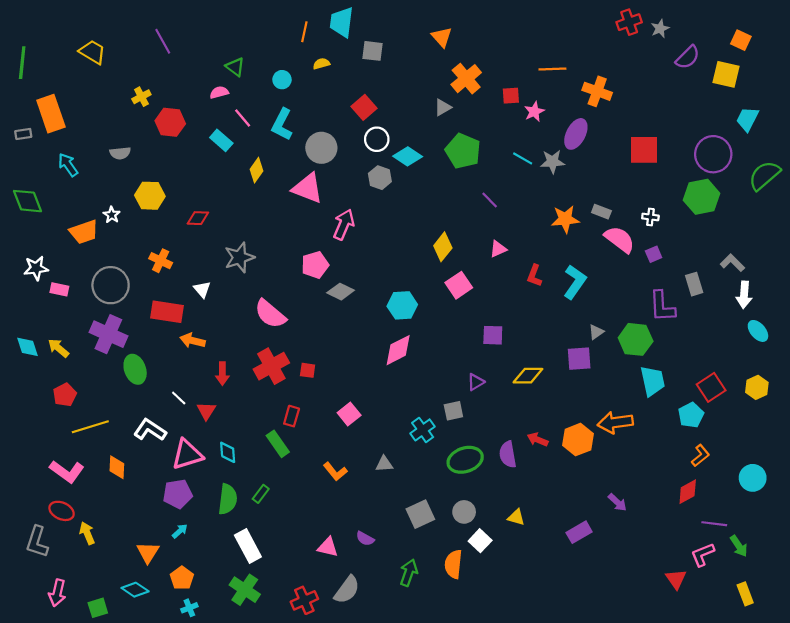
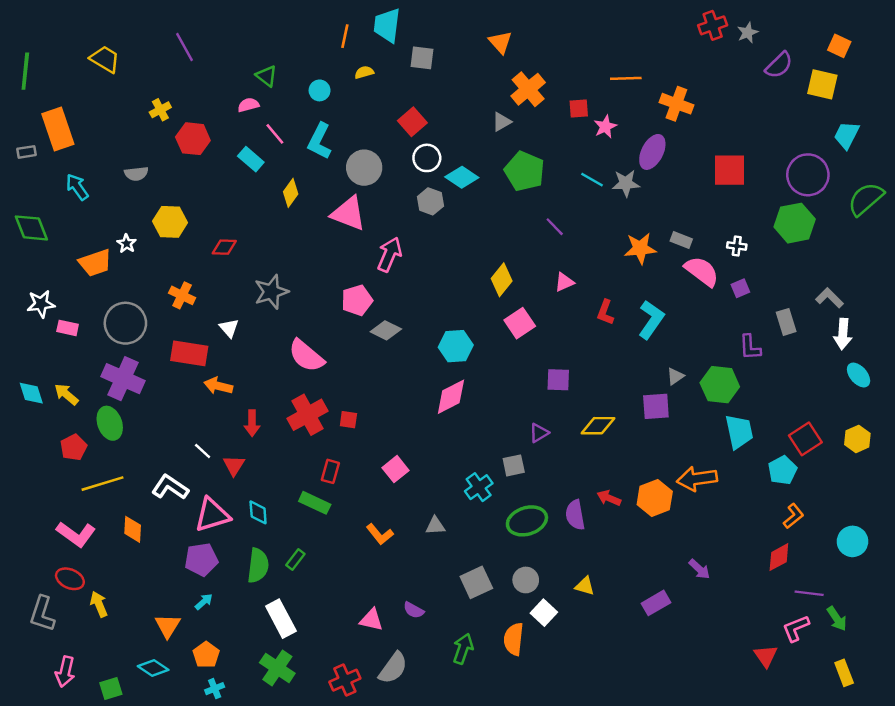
purple L-shape: (662, 306) -> (750, 347), size x0.7
green ellipse: (135, 369) -> (110, 423), moved
green rectangle: (278, 444) -> (315, 503), turned -30

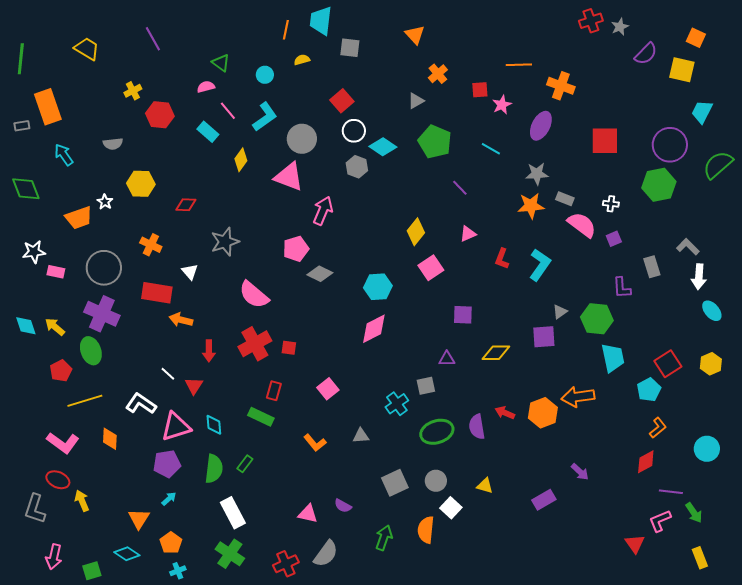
orange cross: (528, 89) -> (438, 74), size x0.7
cyan L-shape: (320, 141) -> (265, 117), turned -152
gray star: (626, 183) -> (537, 174), moved
purple triangle: (539, 433) -> (447, 359), turned 30

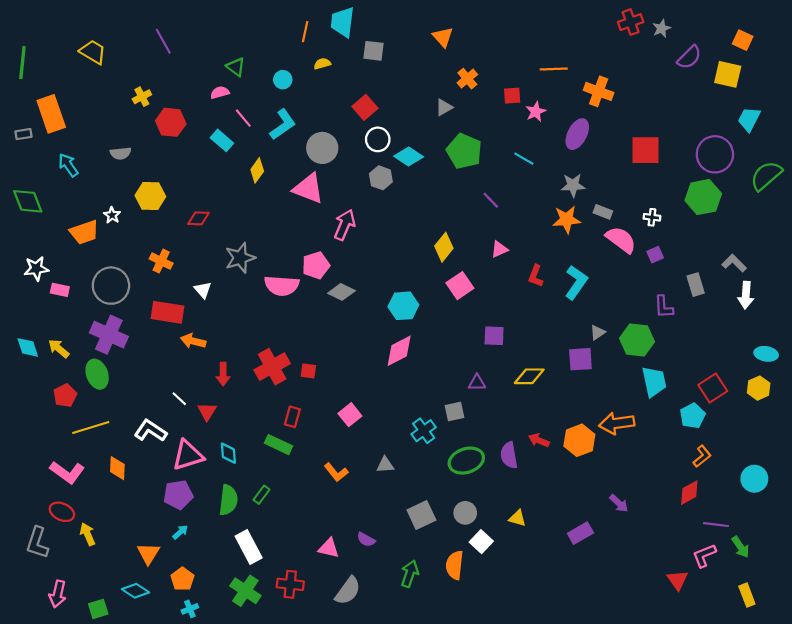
pink semicircle: (254, 295) -> (282, 286), moved, turned -36
cyan ellipse: (712, 311) -> (766, 354), moved, turned -40
red cross: (286, 564) -> (290, 584), moved, turned 30

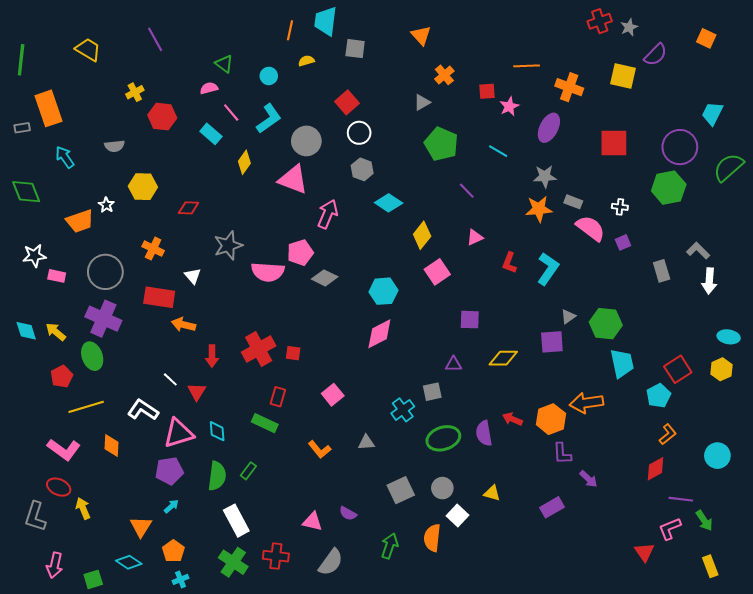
yellow square: (728, 74) -> (623, 76), moved
cyan diamond: (409, 156) -> (389, 203), moved
purple L-shape: (664, 307) -> (562, 454), moved

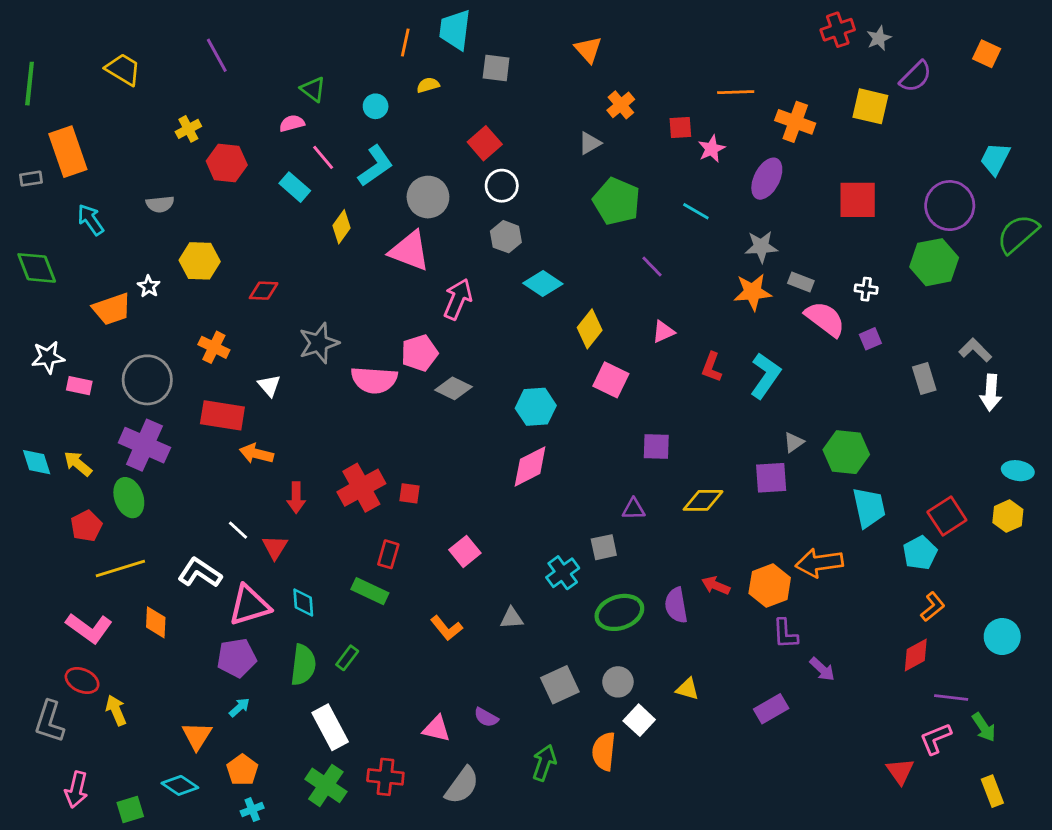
pink square: (437, 272) -> (611, 380), turned -30

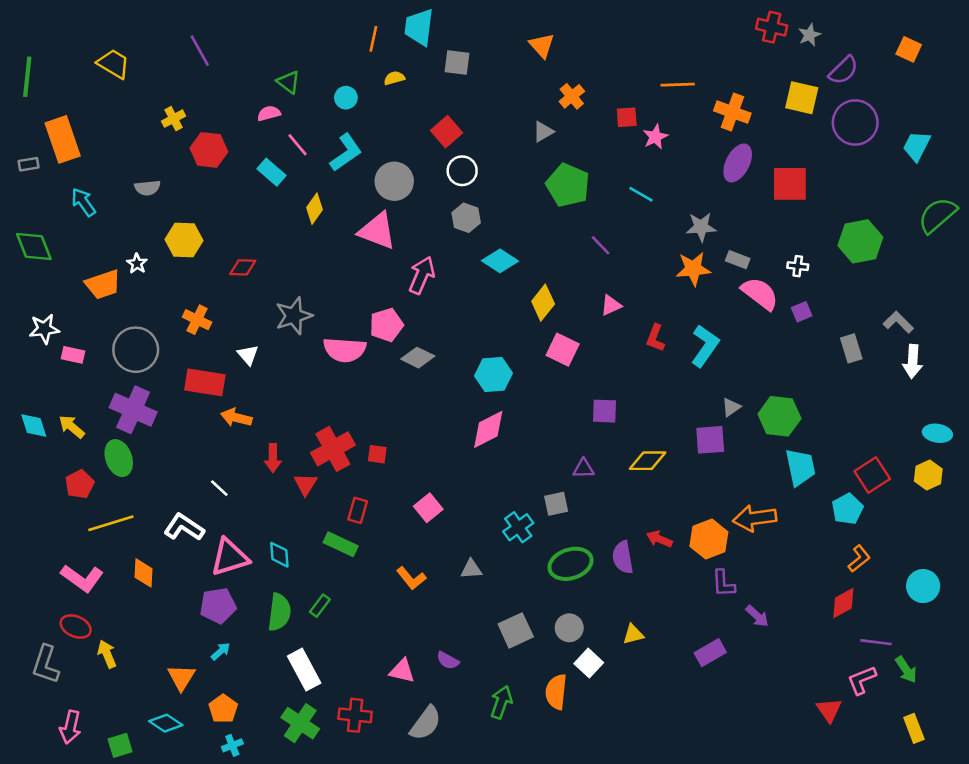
red cross: (838, 30) -> (772, 27), turned 32
purple ellipse: (767, 179) -> (738, 163), moved
purple circle: (950, 206) -> (855, 122), moved
red triangle: (275, 547) -> (305, 484), moved
yellow triangle: (687, 689) -> (633, 634), turned -30

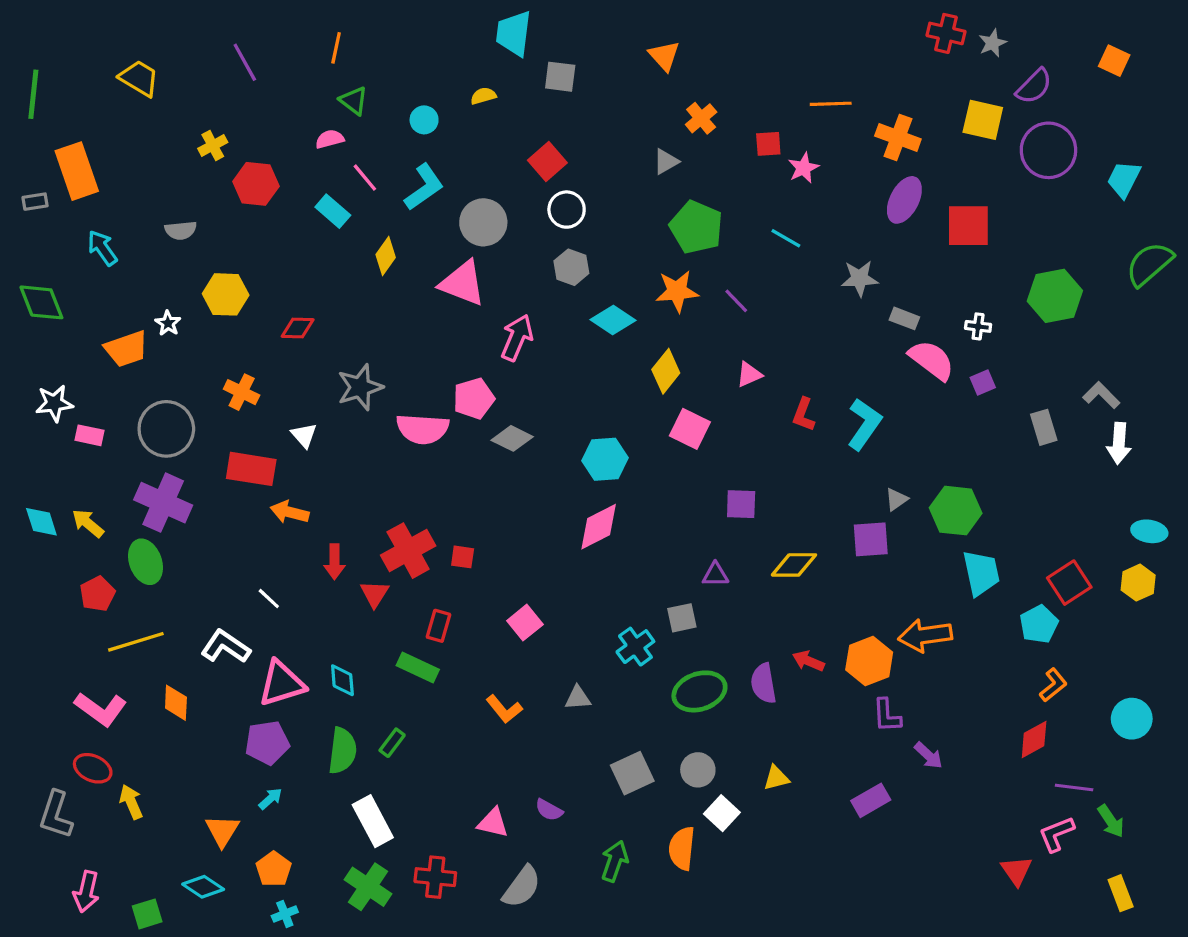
orange line: (373, 39) -> (336, 48), moved
orange star: (693, 269) -> (677, 291), moved

